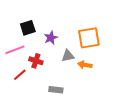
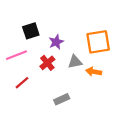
red cross: (36, 61) -> (47, 63), moved, turned 32
gray rectangle: (56, 90) -> (62, 99), turned -32

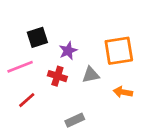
red cross: (47, 63) -> (57, 76), turned -32
orange arrow: (94, 72) -> (123, 92), moved

